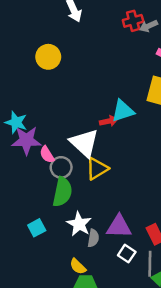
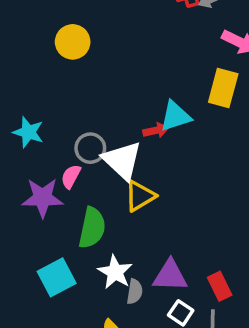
purple star: (26, 140) -> (43, 198), moved
pink semicircle: (47, 155) -> (71, 176), turned 60
gray circle: (61, 167) -> (90, 148), moved
cyan square: (37, 228) -> (57, 277), size x1.5

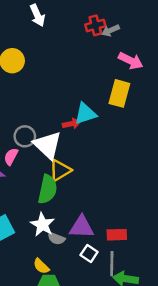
green semicircle: (92, 228) -> (47, 189), moved
red rectangle: (220, 286) -> (117, 235), turned -66
gray semicircle: (135, 292) -> (56, 238), turned 102

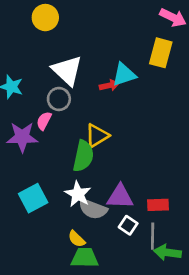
white triangle: (47, 145) -> (67, 70), moved
gray semicircle: (56, 238) -> (93, 209), size x1.5

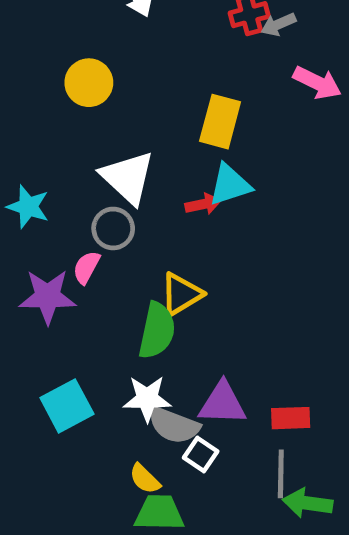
yellow rectangle: (161, 53) -> (220, 122), moved
white star: (78, 194) -> (147, 399), turned -30
white square: (128, 225) -> (201, 455), moved

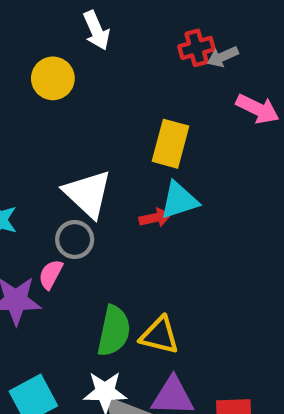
yellow circle: (89, 83) -> (53, 78), moved
yellow triangle: (181, 294) -> (160, 335), moved, turned 45

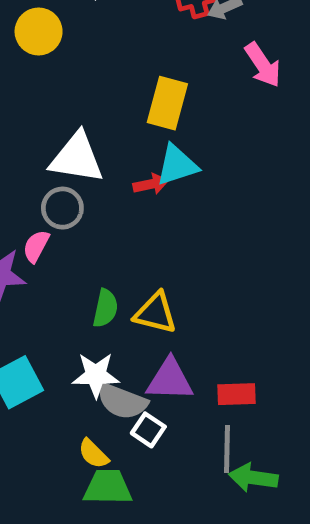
pink arrow: (258, 109) -> (263, 65), turned 30
white triangle: (88, 194) -> (77, 158), turned -34
green semicircle: (114, 331) -> (105, 308), size x0.7

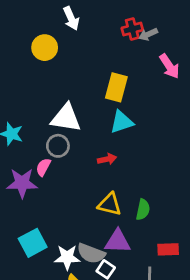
red arrow: (151, 184) -> (107, 159), moved
green semicircle: (105, 308) -> (143, 210), moved
white star: (96, 375) -> (67, 257), moved
red rectangle: (237, 394) -> (168, 249), moved

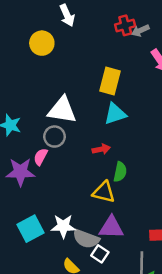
green semicircle: (143, 210) -> (120, 172), moved
white star: (67, 257) -> (63, 226), moved

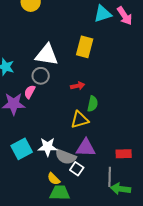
yellow rectangle: (110, 81) -> (85, 47), moved
cyan triangle: (115, 114) -> (103, 14), moved
yellow triangle: (104, 192) -> (80, 120), turned -30

